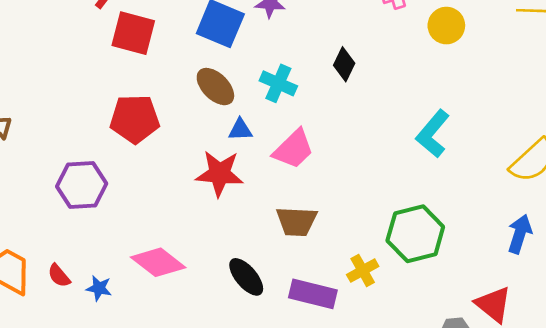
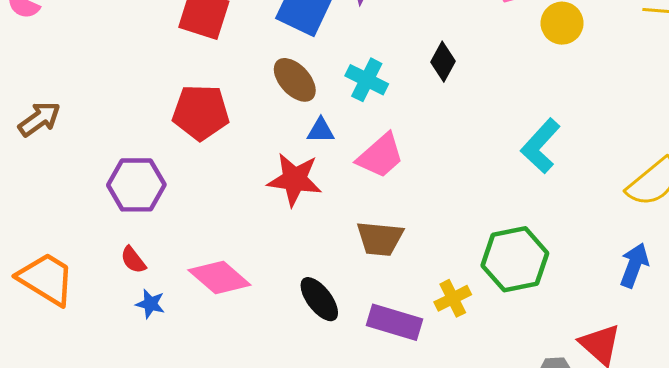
red semicircle: (59, 276) -> (133, 260), moved

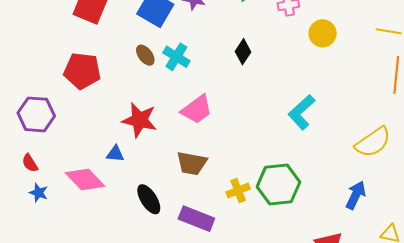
brown ellipse: (295, 80) -> (145, 55), size x0.7
cyan cross: (367, 80) -> (176, 57), moved
blue triangle: (321, 131) -> (115, 154), moved
yellow cross: (453, 298) -> (238, 191), moved

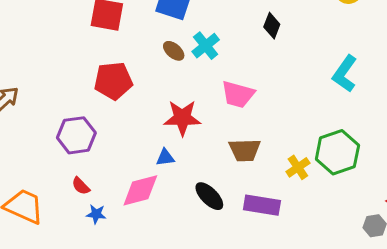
cyan cross: (176, 57) -> (206, 46), turned 32
pink trapezoid: (197, 109) -> (238, 94), turned 64
pink diamond: (85, 180) -> (140, 190), turned -48

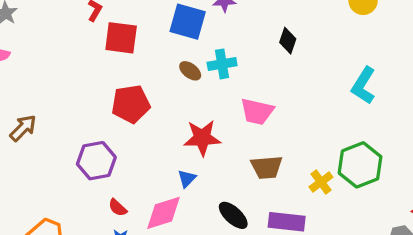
cyan cross: (206, 46) -> (222, 64), turned 32
blue triangle: (165, 157) -> (187, 179), turned -36
red semicircle: (81, 186) -> (118, 208), moved

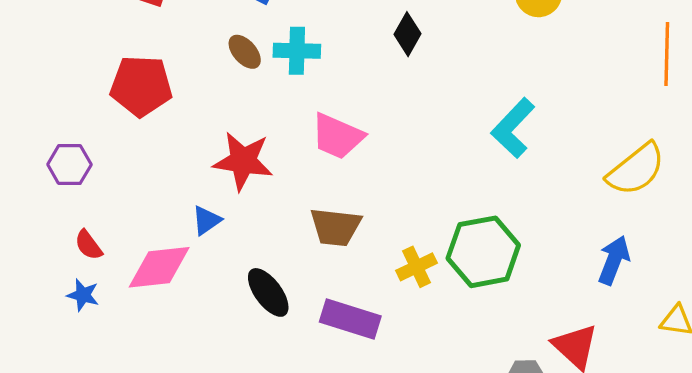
purple hexagon: (96, 161) -> (69, 164), size x0.7

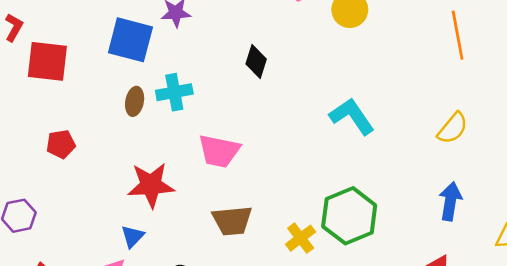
brown ellipse: (245, 52) -> (135, 101), turned 64
red pentagon: (141, 86) -> (61, 144), size x0.6
cyan L-shape: (513, 128) -> (352, 116), turned 114
yellow semicircle: (636, 169) -> (453, 128), size x0.7

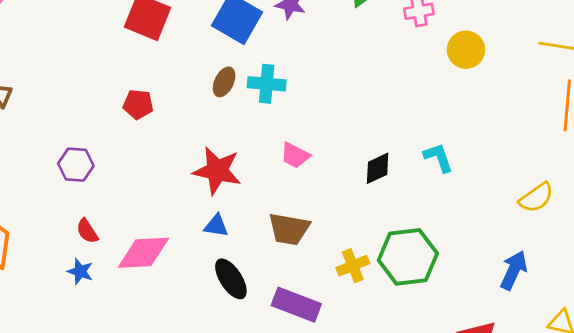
black diamond: (256, 62) -> (378, 168), moved, turned 32
cyan L-shape: (352, 116) -> (438, 158), size x0.7
pink trapezoid: (219, 151) -> (295, 155), size x0.7
blue triangle: (133, 236) -> (216, 226), moved, turned 40

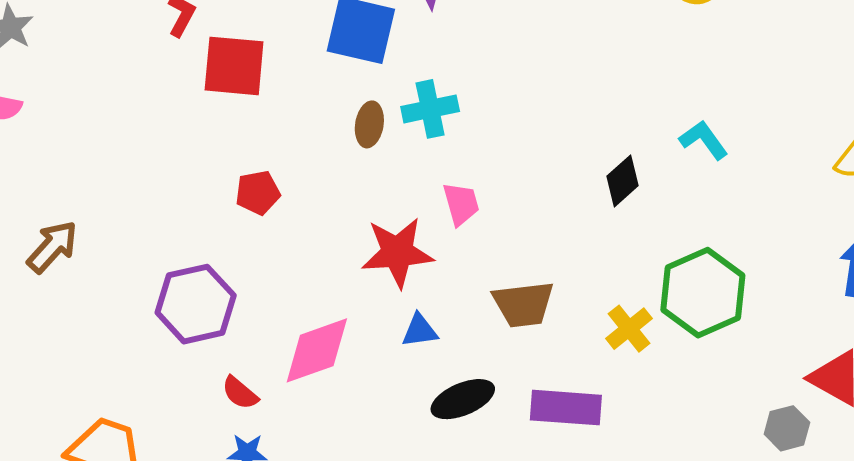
pink trapezoid: (295, 155) -> (461, 204), moved, turned -116
purple hexagon: (76, 165) -> (196, 304), size x1.5
pink diamond: (143, 253) -> (317, 350), moved
black ellipse: (231, 279) -> (463, 399), turned -63

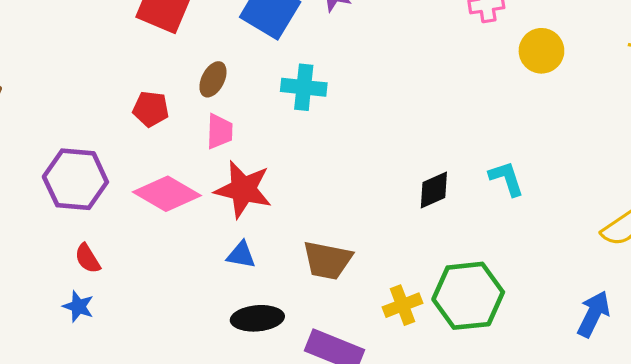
brown ellipse: (369, 124) -> (213, 79), moved
pink trapezoid: (461, 204) -> (220, 131), moved
pink diamond: (317, 350) -> (167, 194), moved, turned 32

